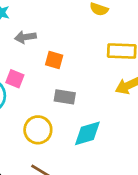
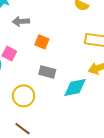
cyan diamond: (87, 133) -> (75, 88), moved

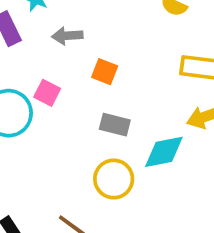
yellow circle: (24, 96) -> (114, 179), moved

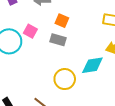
gray rectangle: (115, 125) -> (58, 40), moved

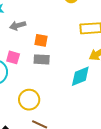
yellow circle: (65, 79) -> (29, 100), moved

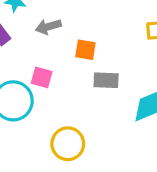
gray rectangle: (42, 59) -> (106, 80), moved

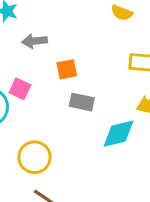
orange square: (85, 50) -> (67, 69), turned -30

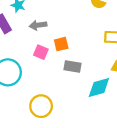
pink square: (20, 89) -> (41, 52), moved

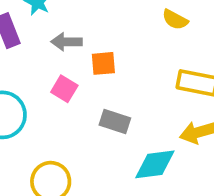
orange square: (61, 44) -> (103, 63), moved

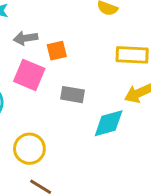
pink square: (64, 89) -> (29, 75), size x1.5

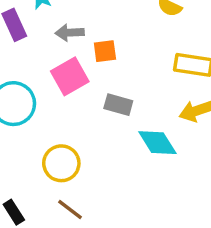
pink square: (29, 75) -> (70, 76), turned 32
cyan diamond: (109, 123) -> (157, 143), turned 68

